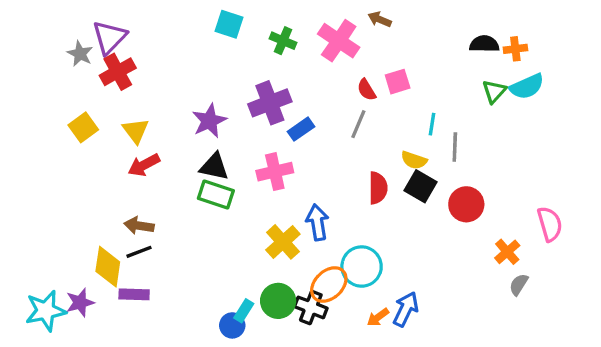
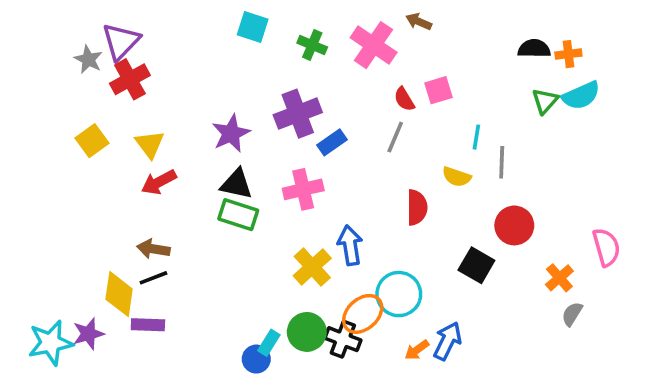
black square: (420, 186) -> (476, 265), moved

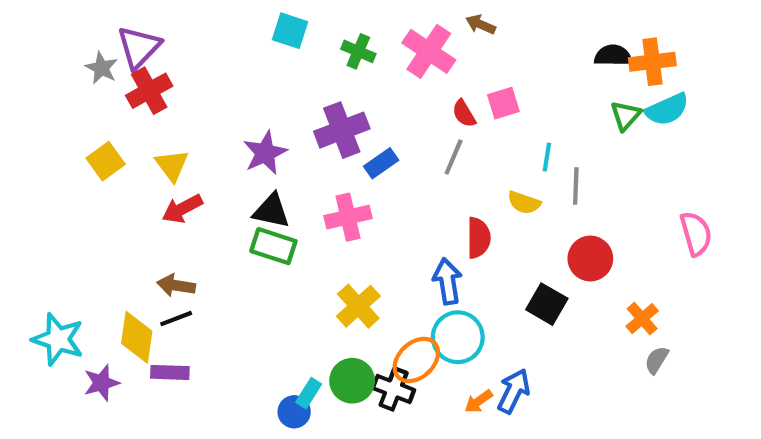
orange cross: (568, 54) -> (652, 62), size x1.5
blue arrow: (350, 245) -> (447, 281), moved
pink semicircle: (606, 247) -> (696, 234), moved
cyan star: (51, 343) -> (58, 339), moved, turned 30

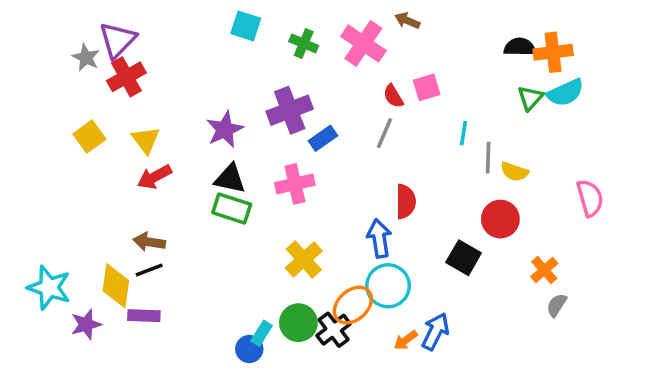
yellow semicircle: (524, 203) -> (514, 172), moved
black cross: (394, 389) -> (334, 330), turned 32

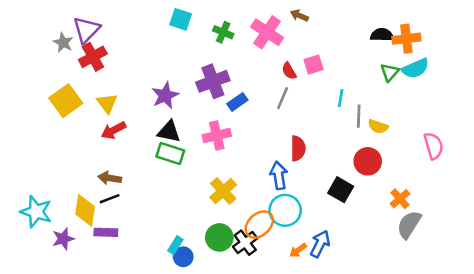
yellow square: (89, 137) -> (66, 101), size x1.4
gray semicircle: (557, 305) -> (409, 225), size x1.6
cyan rectangle: (262, 333) -> (175, 245), moved

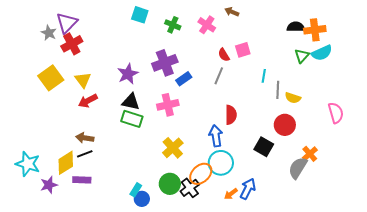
pink cross: (267, 32) -> (207, 25), size x0.7
yellow diamond: (85, 210) -> (66, 163), turned 50
gray semicircle: (409, 225) -> (298, 168), moved

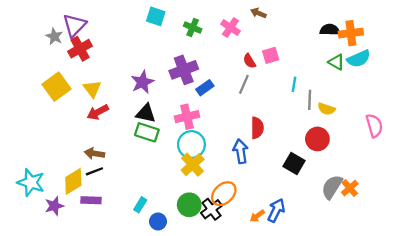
green triangle: (302, 56) -> (336, 62), turned -42
orange cross: (310, 154) -> (350, 188), moved
cyan circle: (221, 163) -> (191, 145), moved
cyan rectangle: (136, 190) -> (140, 205), moved

